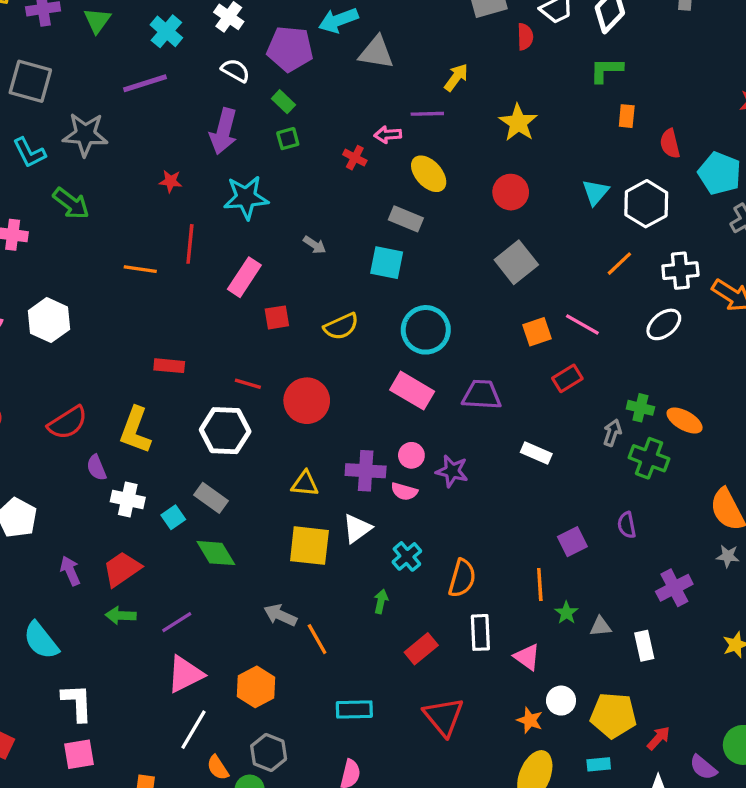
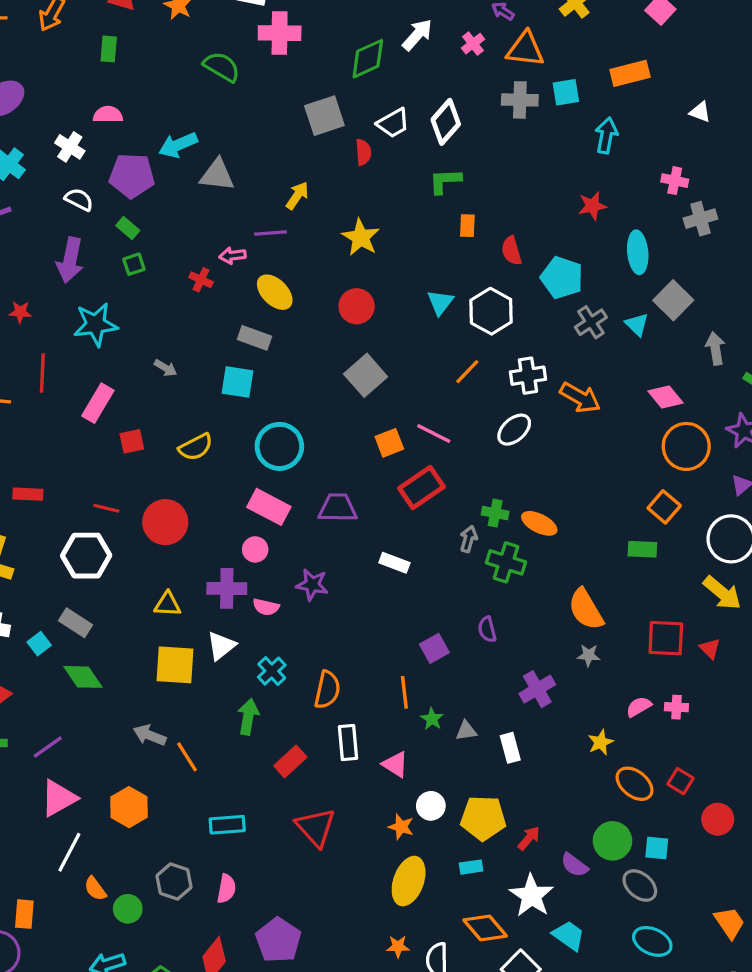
red rectangle: (567, 378) -> (422, 488), size x1.5
pink circle: (411, 455) -> (255, 549), moved
green arrow: (381, 601) -> (248, 717), size x1.5
gray hexagon: (269, 752) -> (174, 881), moved

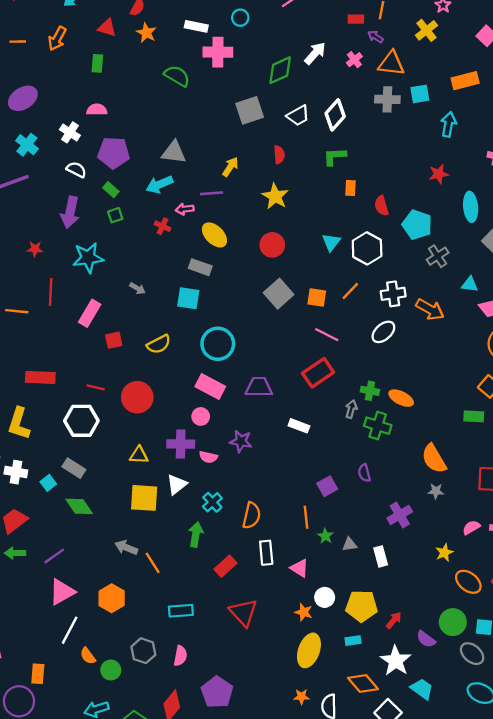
cyan arrow: (178, 145) -> (160, 184), moved
red semicircle: (363, 152) -> (279, 155), moved
cyan triangle: (637, 324) -> (470, 284), moved, turned -36
orange square: (389, 443) -> (317, 298), moved, turned 30
red rectangle: (28, 494) -> (40, 377), size x1.4

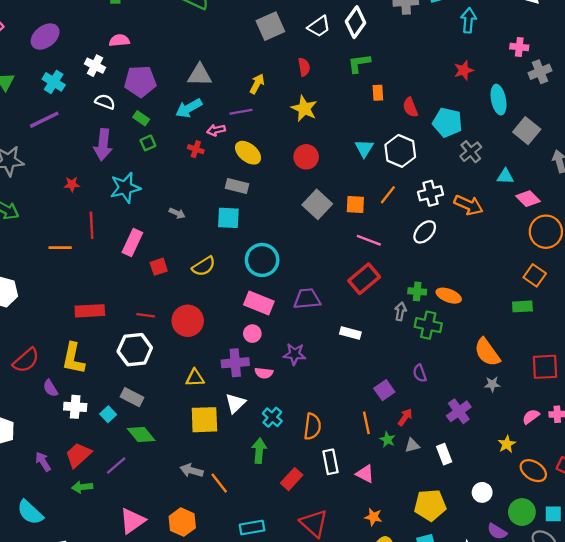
purple line: (54, 556) -> (116, 466), moved
white circle: (325, 597) -> (482, 492), moved
red arrow: (394, 620) -> (405, 417), moved

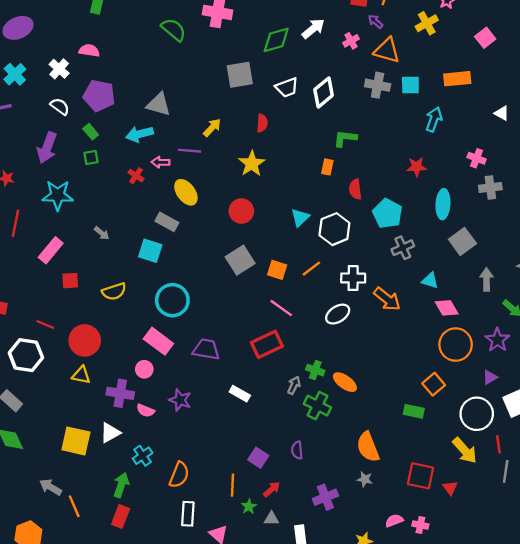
green L-shape: (359, 63) -> (345, 138), moved
yellow triangle: (195, 378) -> (81, 375), moved
purple square: (384, 390) -> (258, 458), turned -36
red rectangle: (292, 479) -> (121, 516), moved, turned -35

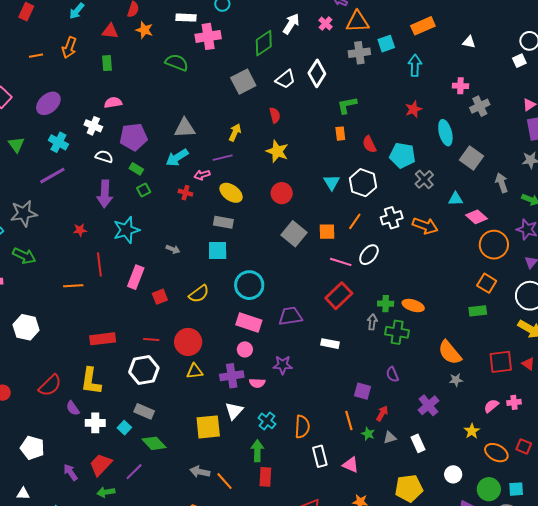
white ellipse: (338, 314) -> (369, 255), moved

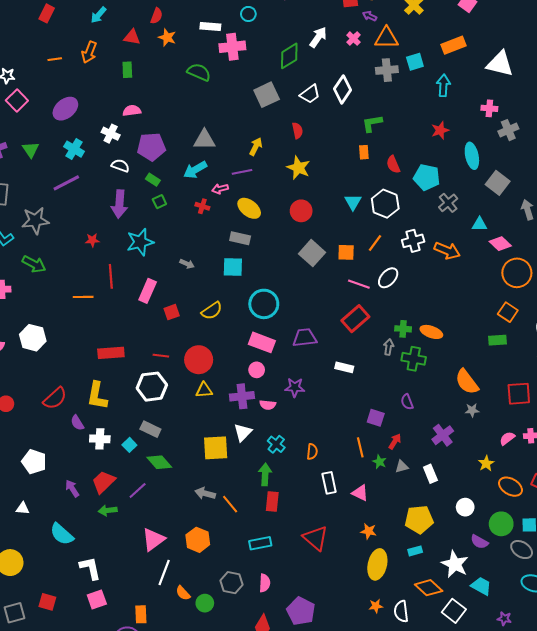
white triangle: (469, 42) -> (500, 64), size x2.0
orange semicircle: (302, 427) -> (312, 452), size x0.7

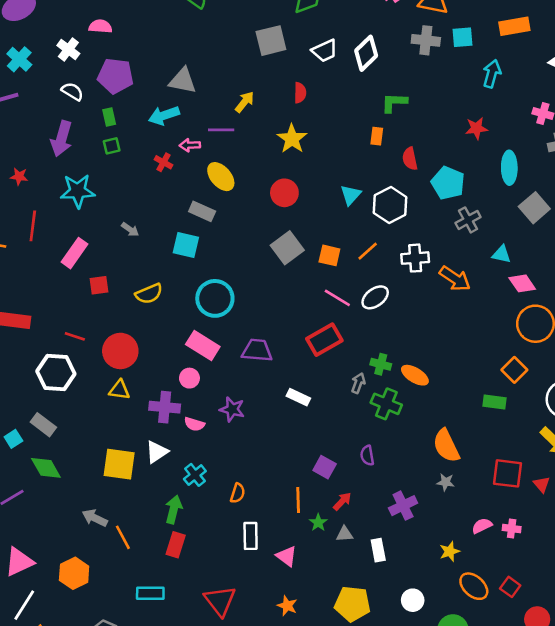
green rectangle: (153, 180) -> (109, 117), turned 32

